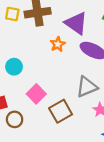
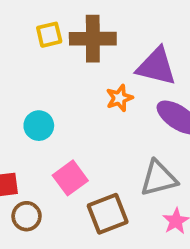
yellow square: (12, 14) -> (49, 35), turned -32
purple triangle: (76, 23) -> (156, 66), turned -30

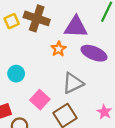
brown cross: (93, 39) -> (37, 18), turned 30
gray triangle: (159, 178) -> (73, 83), moved

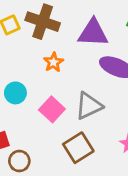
orange star: (59, 49) -> (54, 62), moved
pink square: (40, 100) -> (52, 109), moved

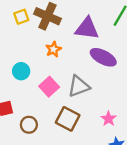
brown square: (78, 148) -> (68, 119), turned -35
brown circle: (19, 161) -> (29, 125), moved

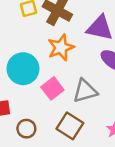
orange star: (53, 49) -> (61, 48), size x1.5
cyan circle: (21, 71) -> (23, 69), size x1.6

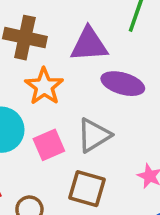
pink square: (52, 88) -> (49, 145), turned 30

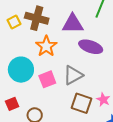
brown square: (87, 189) -> (82, 103), moved

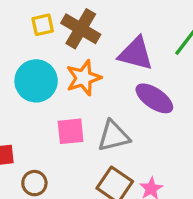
cyan circle: (21, 70) -> (36, 81), moved

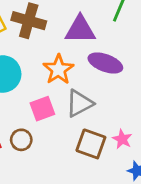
orange star: (84, 78) -> (58, 69), moved
brown circle: (34, 183) -> (21, 140), moved

